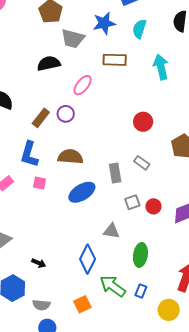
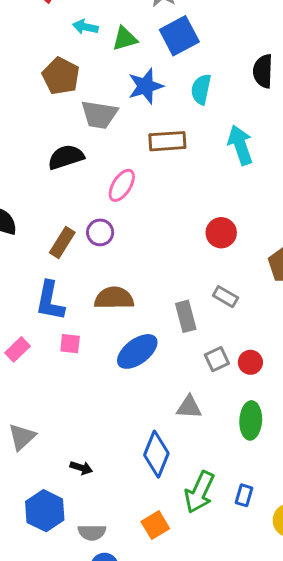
green ellipse: (140, 255) -> (251, 420), moved
green arrow: (113, 286) -> (199, 492), turned -96

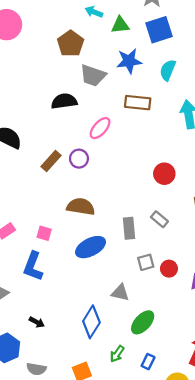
blue L-shape: (50, 301) -> (33, 266), moved
green ellipse: (251, 420) -> (143, 322), moved, turned 30
green arrow: (199, 492) -> (117, 354), size x0.6

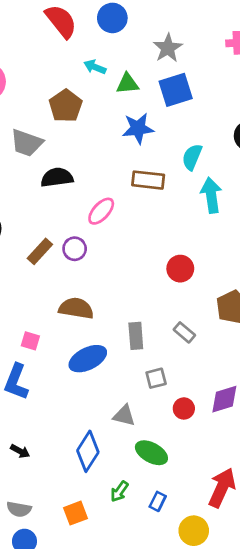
cyan semicircle: (168, 70) -> (192, 157), moved
gray trapezoid: (93, 75) -> (27, 143), moved
gray rectangle: (159, 219) -> (184, 332), moved
red circle: (169, 269) -> (184, 408), moved
green ellipse: (143, 322) -> (151, 453), turned 75

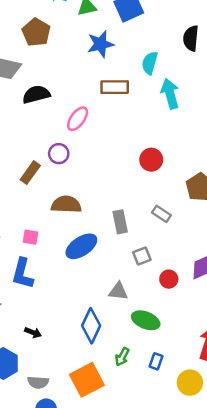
brown rectangle: (40, 251) -> (30, 173), moved
orange square: (76, 513) -> (87, 380), size x1.6

